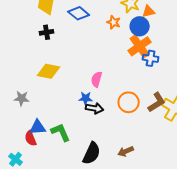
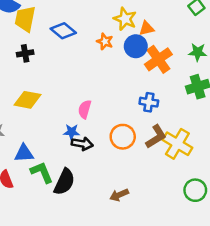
orange cross: (140, 46) -> (158, 59), moved
blue cross: (151, 58) -> (149, 102), moved
blue triangle: (38, 127) -> (24, 153), moved
black semicircle: (92, 153) -> (64, 182), moved

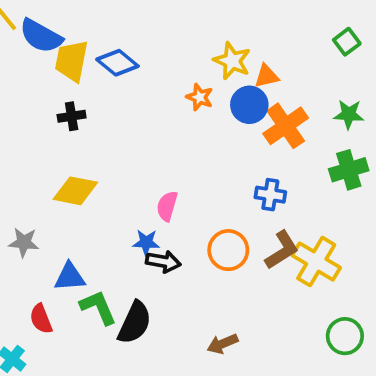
blue diamond: (63, 31) -> (117, 63), moved

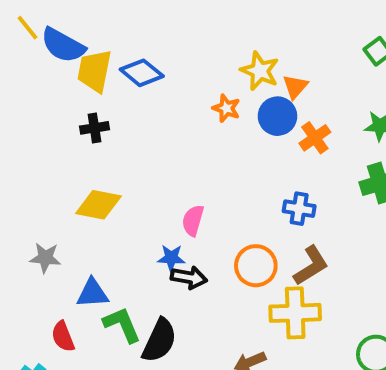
orange triangle: (267, 76) -> (295, 87), turned -36
orange cross: (286, 126) -> (315, 138), size x0.7
yellow cross: (316, 262) -> (295, 313), moved, turned -33

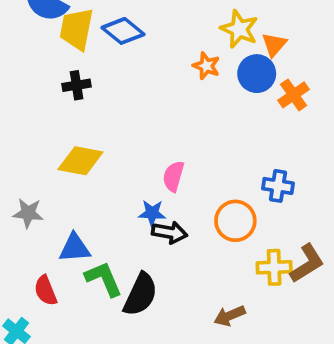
blue cross: (299, 209) -> (278, 186), moved
brown L-shape: (311, 266) -> (307, 263), moved
yellow cross: (295, 313) -> (274, 267), size x0.7

